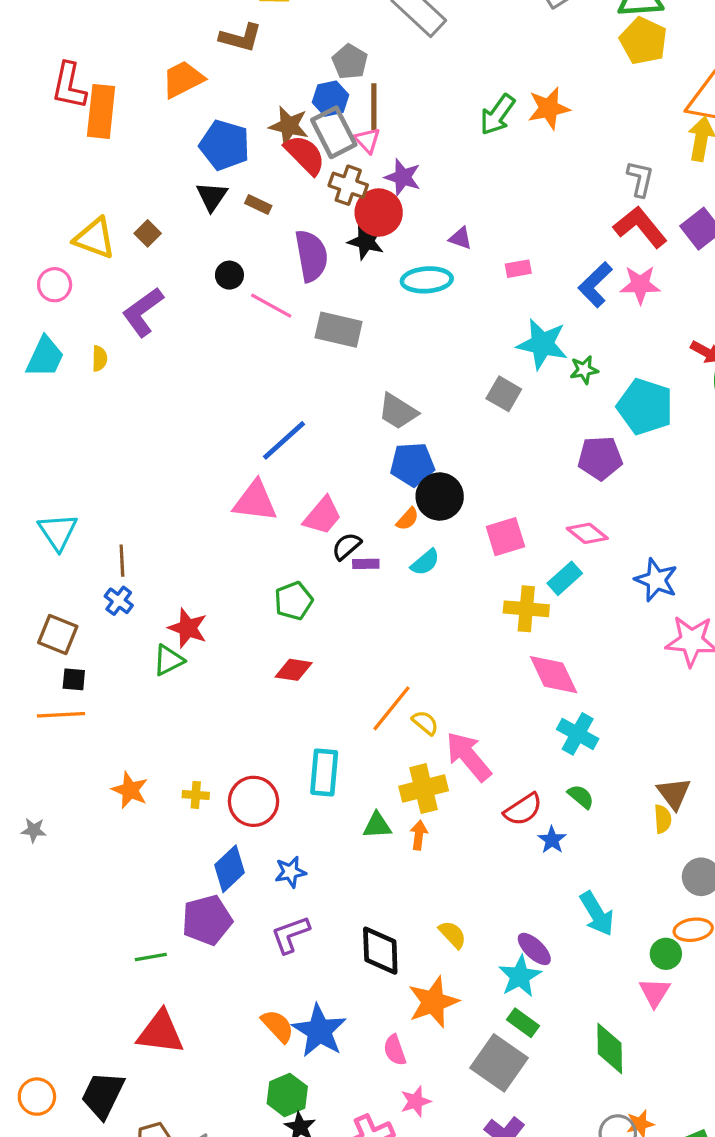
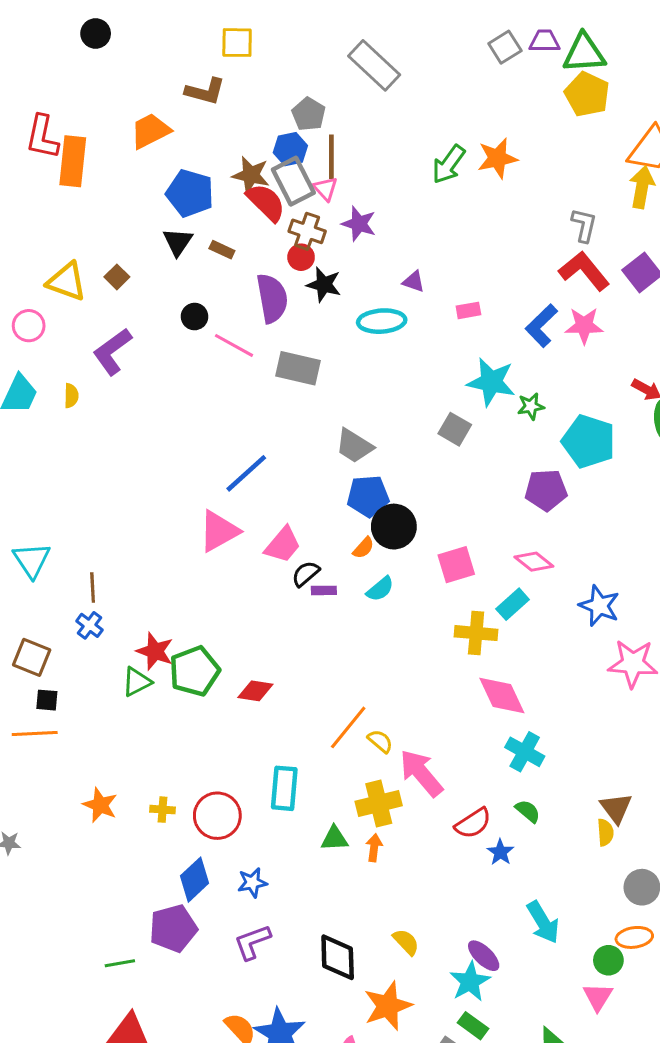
red circle: (379, 213) -> (301, 257), moved, size x0.6
pink triangle: (255, 501) -> (219, 531), turned -36
green pentagon: (294, 601) -> (194, 671), moved, size x1.4

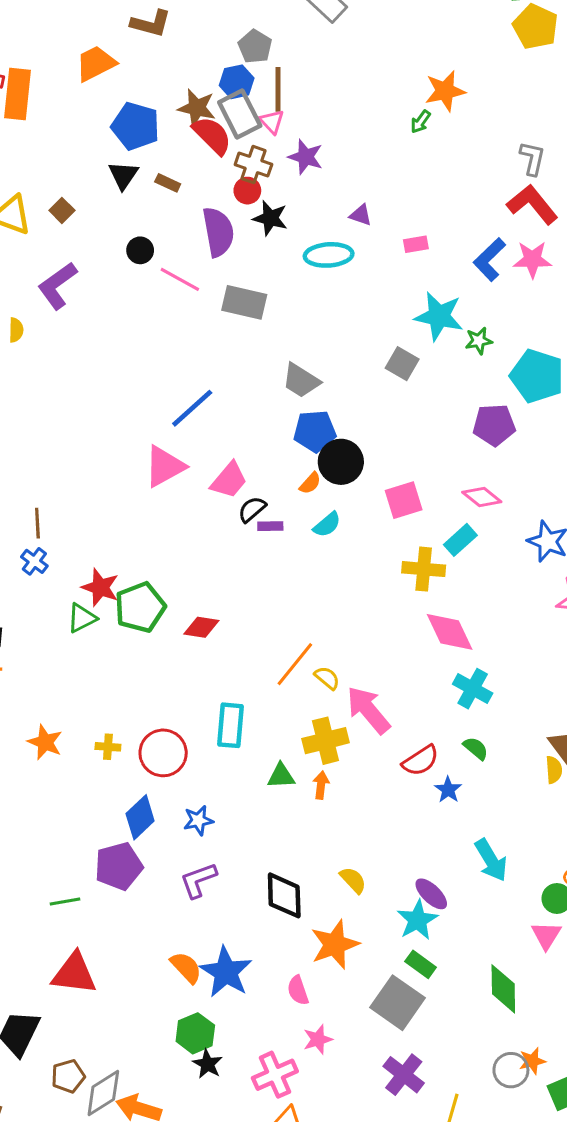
green arrow: (449, 164) -> (421, 122), moved, size x0.6

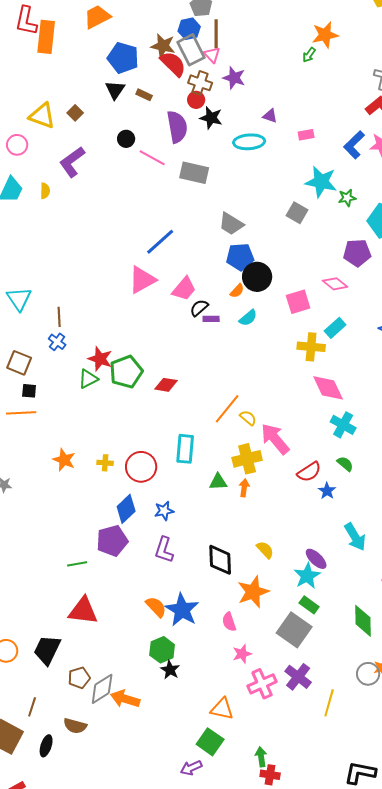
pink diamond: (482, 497) -> (335, 284), moved
purple L-shape: (198, 880) -> (164, 550), turned -52
pink cross: (275, 1075) -> (262, 684), moved

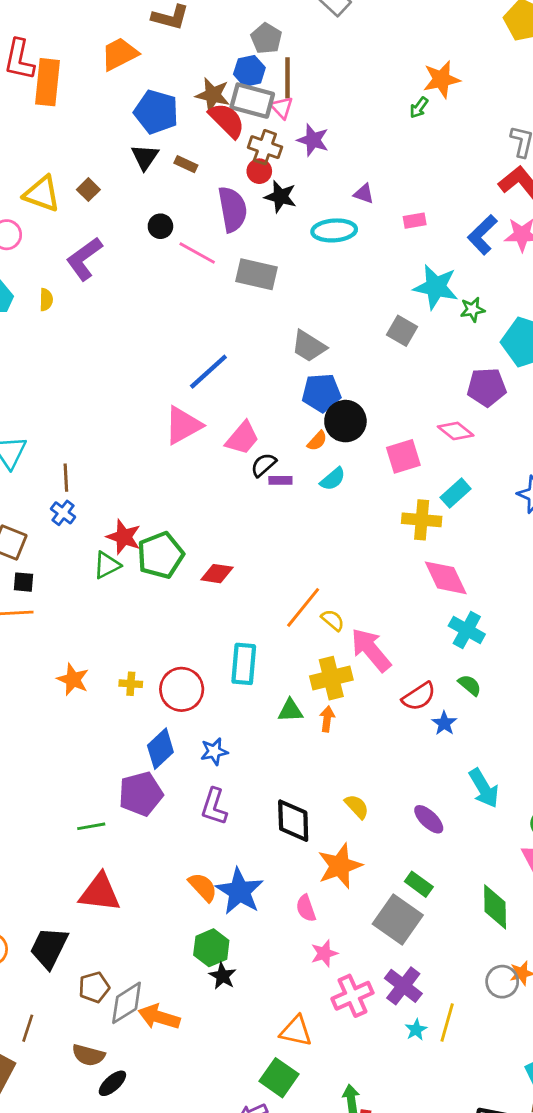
gray rectangle: (191, 50) -> (252, 101), turned -48
cyan star: (307, 576) -> (416, 1030), moved, size x0.6
black ellipse: (46, 746) -> (112, 1083), moved, turned 30

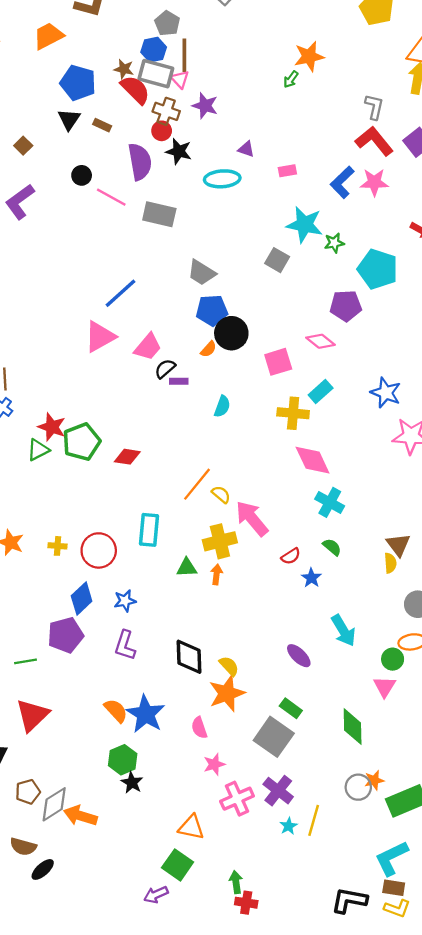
brown star: (213, 95) -> (124, 69), size x0.7
cyan semicircle: (333, 479) -> (222, 406), moved, turned -30
red semicircle: (419, 696) -> (291, 556), size x0.7
yellow semicircle: (357, 807) -> (229, 666), moved
red triangle: (100, 893) -> (32, 715), turned -51

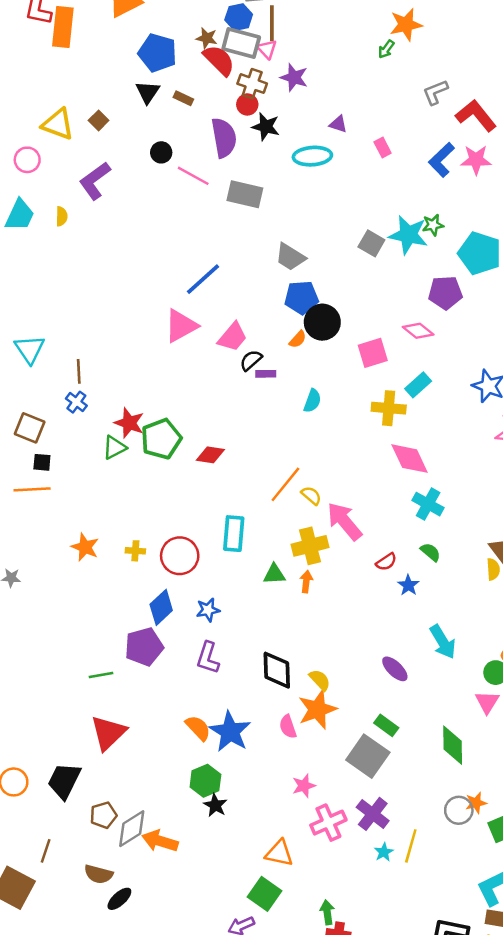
gray L-shape: (374, 107) -> (435, 92), moved, turned -125
pink rectangle: (287, 171) -> (383, 148), turned 72
cyan star: (305, 225) -> (408, 235), moved
pink semicircle: (199, 728) -> (288, 727), moved

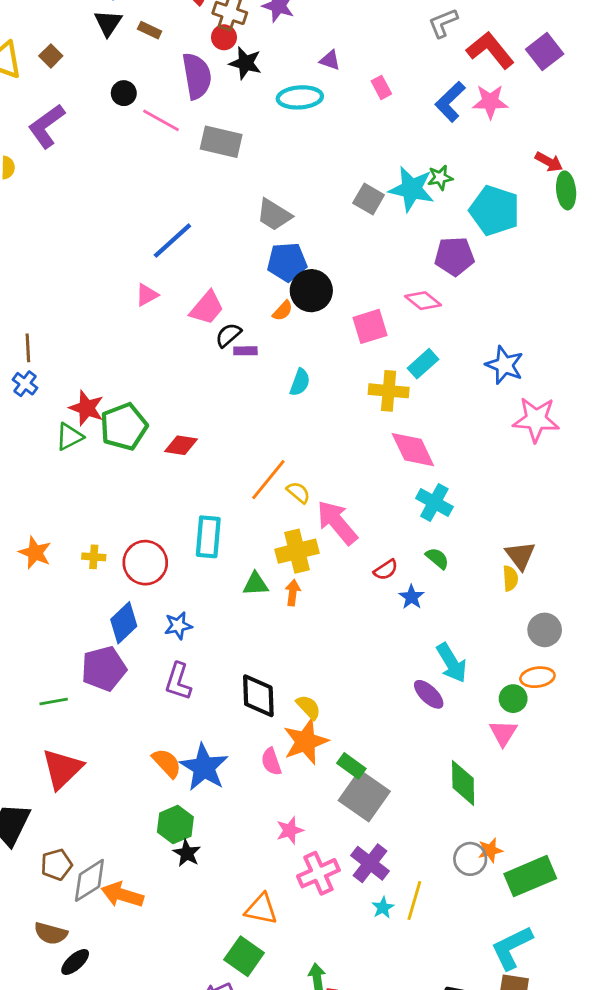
pink triangle: (181, 326) -> (147, 295), size x0.6
purple ellipse: (395, 669) -> (429, 694), moved
green rectangle: (386, 725) -> (351, 766), moved

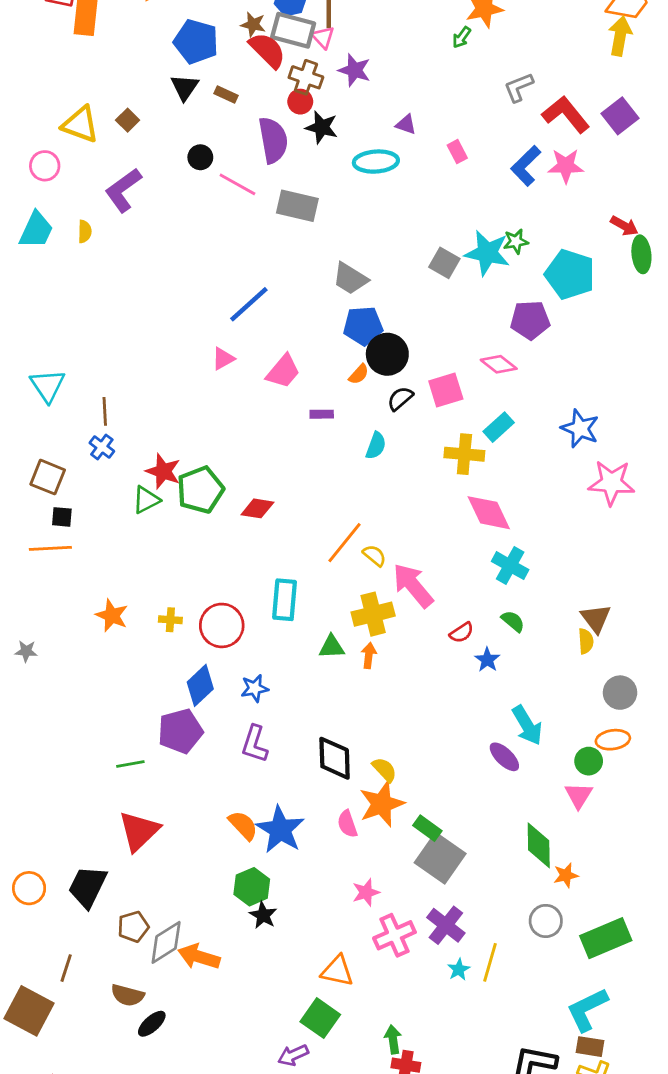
black semicircle: (228, 335) -> (400, 399), moved
orange star: (490, 850) -> (566, 875), moved

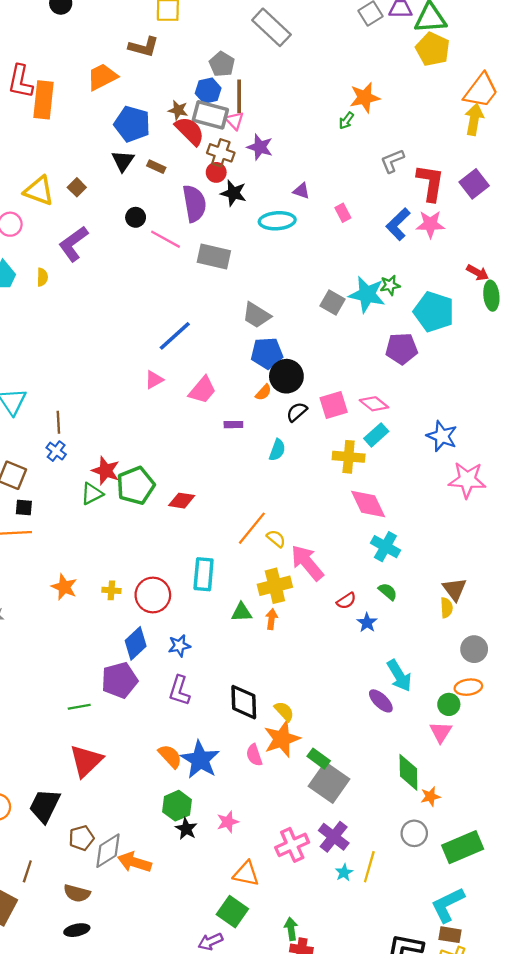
red L-shape: (566, 114) -> (430, 183), turned 48
pink diamond: (499, 364) -> (374, 404), moved
pink star: (366, 892) -> (228, 822), moved
black ellipse: (152, 1024) -> (77, 930), moved, turned 30

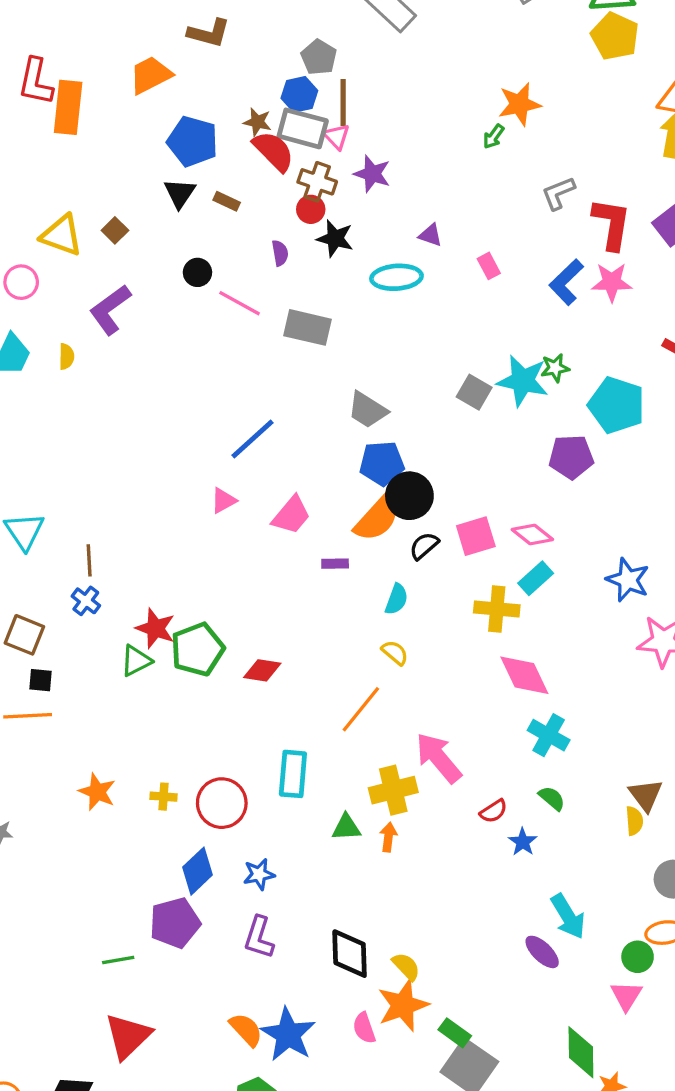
purple semicircle: (194, 203) -> (280, 253), size x0.5
orange semicircle: (263, 392) -> (377, 518), size x2.0
yellow semicircle: (276, 539) -> (395, 653), moved

